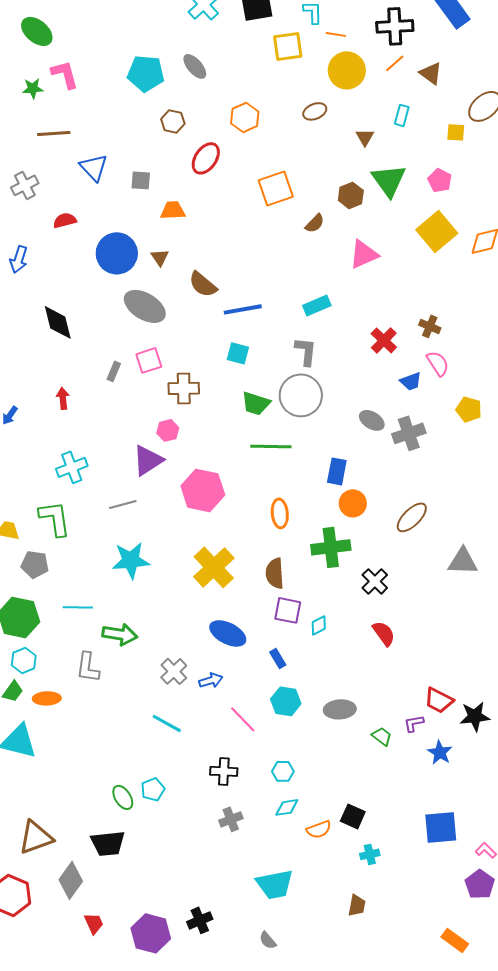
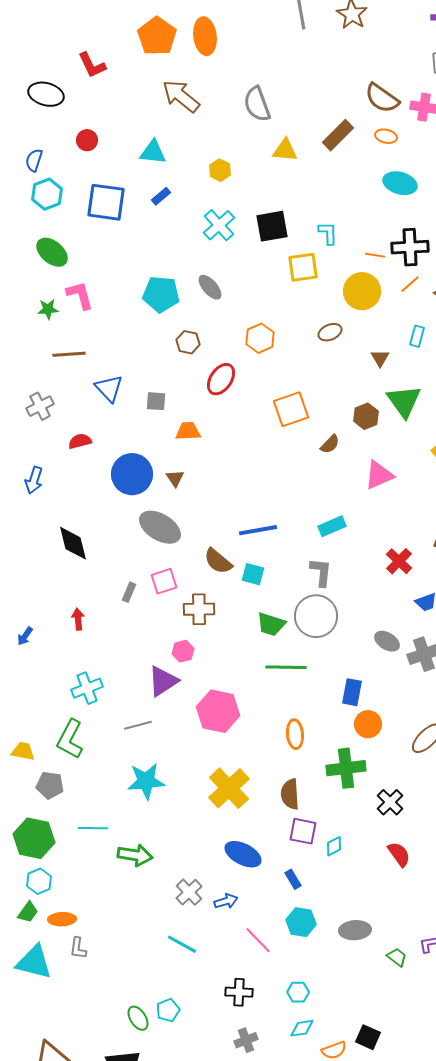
orange line: (336, 34) -> (375, 255), moved
brown semicircle: (203, 284) -> (218, 561), moved
green L-shape: (55, 518) -> (70, 739), turned -144
gray L-shape: (88, 667) -> (78, 948), moved, size x0.7

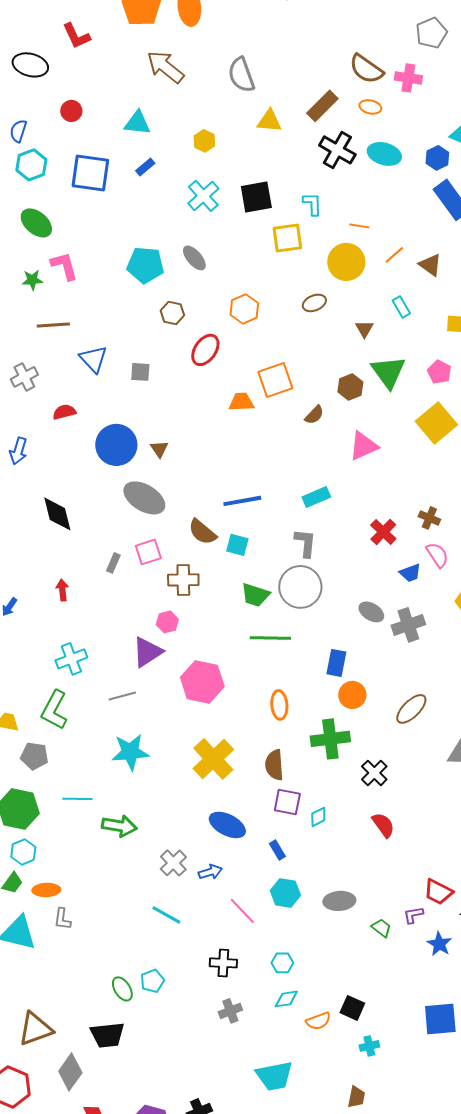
black cross: (410, 247) -> (337, 150), moved, turned 33
cyan rectangle: (417, 336) -> (401, 307), turned -45
orange trapezoid: (188, 431) -> (241, 402), moved

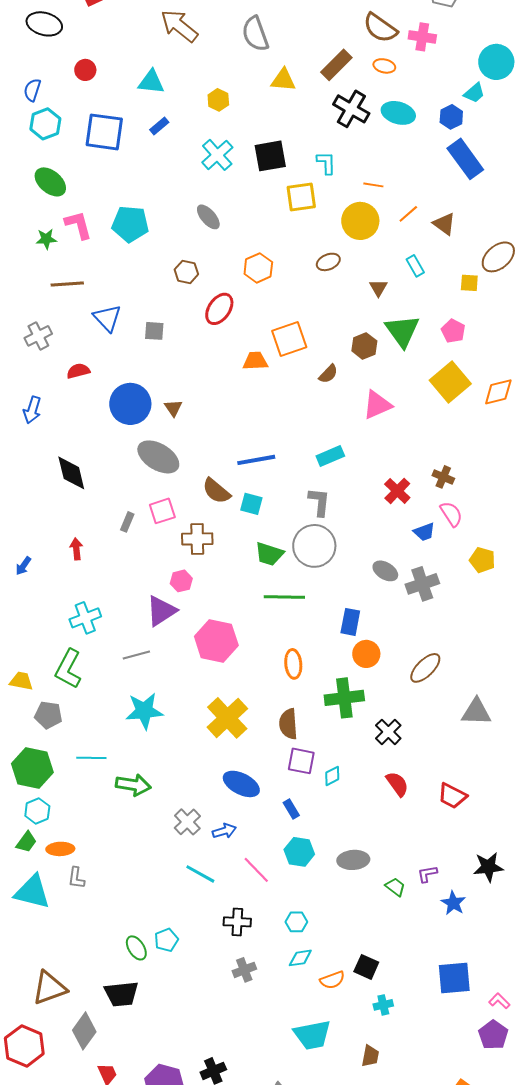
cyan pentagon: (145, 265) -> (130, 224), moved
red trapezoid: (438, 892) -> (452, 796), moved
cyan line: (166, 915) -> (200, 874), moved
cyan trapezoid: (274, 1076) -> (312, 1035), moved

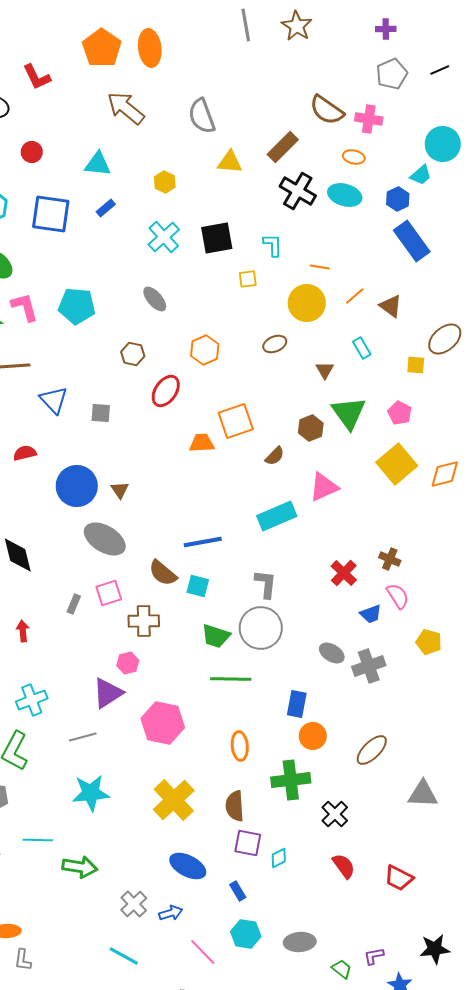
orange ellipse: (384, 66) -> (354, 157), moved
yellow square: (301, 197) -> (248, 279), size x0.6
cyan rectangle: (330, 456) -> (277, 516), moved, size x1.4
cyan line: (200, 874) -> (124, 956), moved

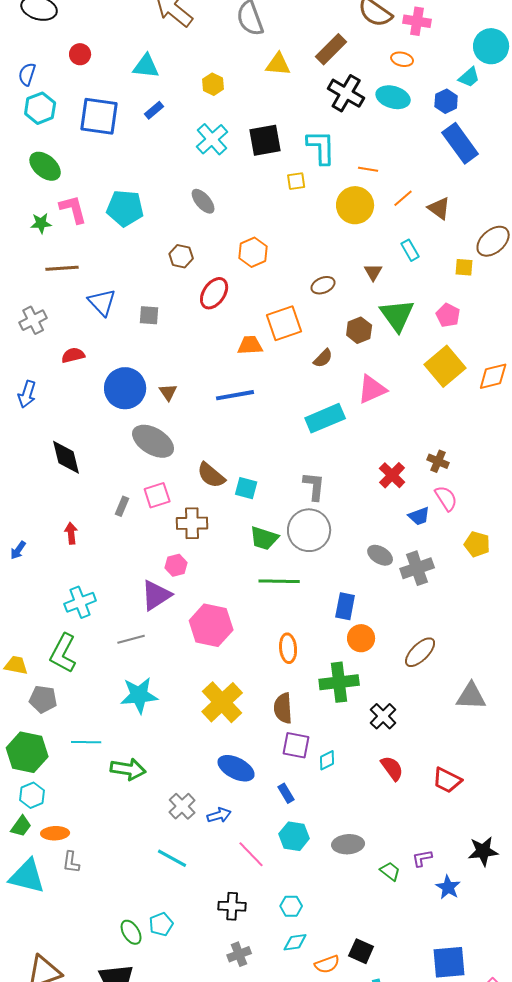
cyan L-shape: (273, 245) -> (321, 147), size x1.5
brown ellipse: (275, 344) -> (323, 285), moved
blue line: (203, 542) -> (235, 395), moved

